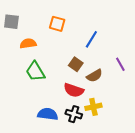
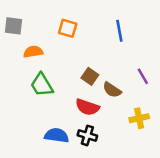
blue line: (91, 39) -> (119, 31), moved, turned -42
brown semicircle: (94, 76) -> (112, 90), turned 63
yellow cross: (93, 107) -> (139, 118), moved

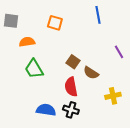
blue line: (119, 31) -> (98, 15), moved
purple line: (143, 76) -> (119, 52), moved
red semicircle: (87, 107) -> (71, 87), turned 60

